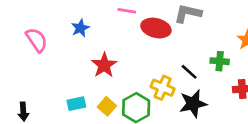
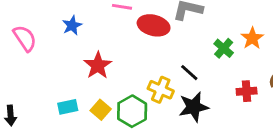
green cross: (220, 61) -> (224, 48), moved, turned 36

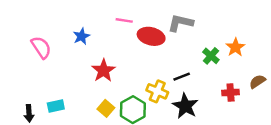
black line: (189, 73) -> (182, 77), turned -63
cyan rectangle: (68, 107) -> (56, 106), moved
black star: (194, 107) -> (185, 106), turned -30

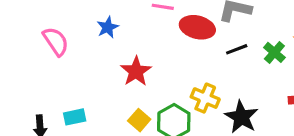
black line: (182, 77) -> (237, 49), moved

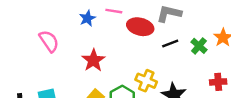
blue star: (108, 27) -> (87, 18), moved
pink semicircle: (56, 41) -> (49, 41), moved

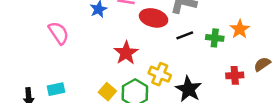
green cross: (199, 46) -> (215, 38), turned -35
red star: (93, 60) -> (126, 53), moved

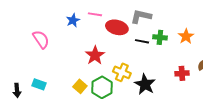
black line: (185, 35) -> (142, 41), turned 32
green cross: (215, 38) -> (160, 37), moved
cyan rectangle: (56, 89) -> (39, 84), turned 32

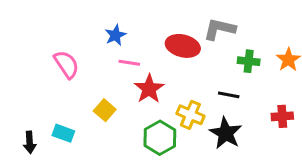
pink line: (95, 14) -> (129, 63), moved
black line: (142, 41) -> (229, 95), moved
yellow square: (80, 86) -> (105, 110), moved

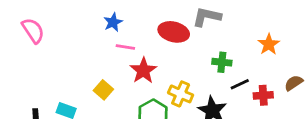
green cross: (249, 61) -> (222, 62), moved
pink semicircle: (66, 64) -> (33, 31), moved
black line: (229, 95) -> (240, 84), moved, turned -36

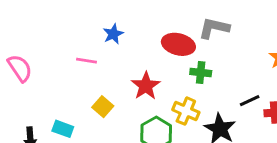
pink semicircle: (33, 31) -> (20, 68), moved
pink line: (125, 47) -> (87, 61), moved
green cross: (222, 62) -> (201, 72), moved

